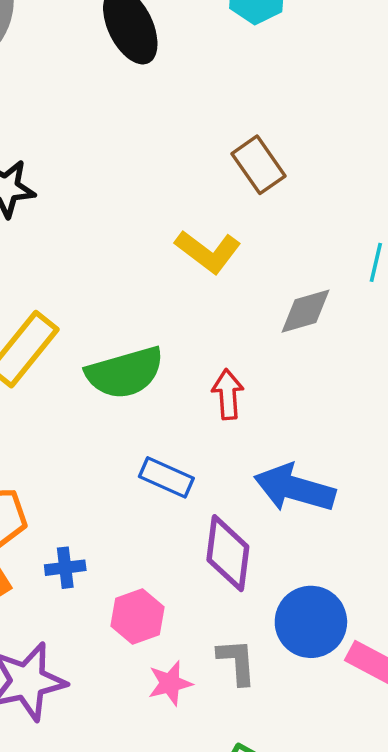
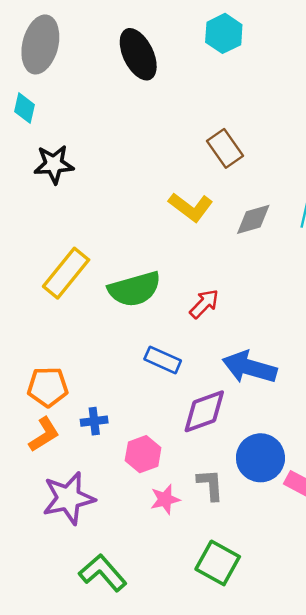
gray diamond: (305, 311) -> (253, 219), moved
red arrow: (228, 394) -> (204, 304), turned 48
purple diamond: (228, 553) -> (204, 411), turned 63

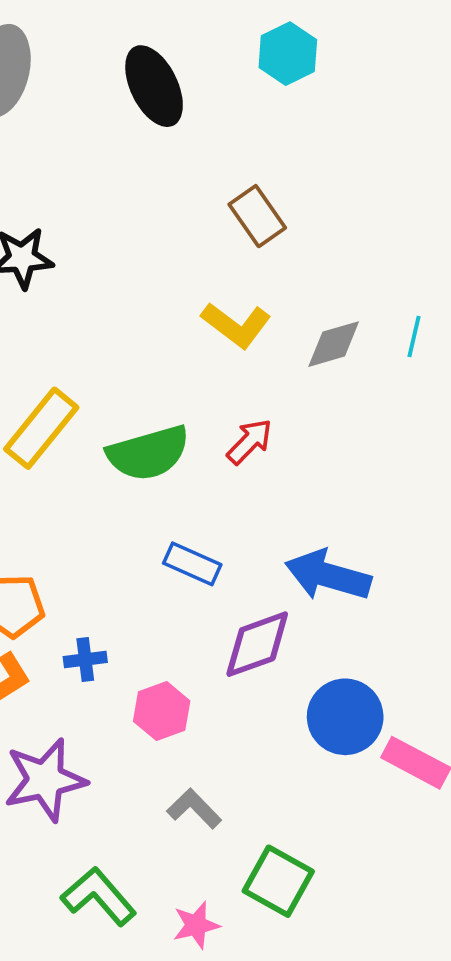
brown rectangle: (225, 148) -> (257, 216), moved
red arrow: (204, 304) -> (250, 442), moved
gray L-shape: (210, 485) -> (194, 809), moved, turned -40
pink star: (165, 499) -> (196, 925), moved

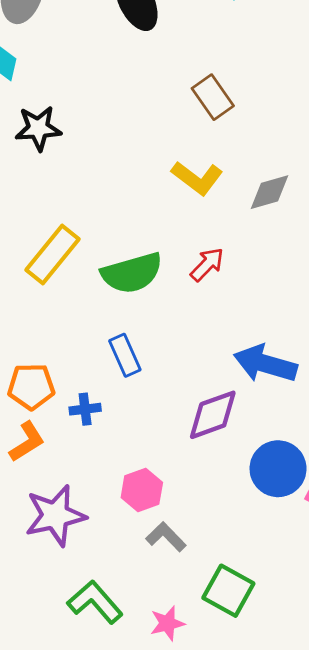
blue rectangle: (192, 564) -> (125, 355), moved, turned 42
blue cross: (85, 659) -> (85, 409), moved
pink hexagon: (162, 711) -> (142, 490), moved

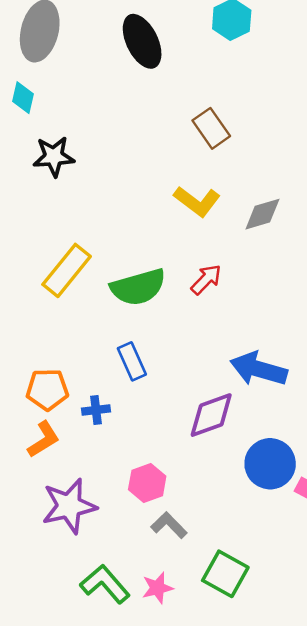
pink star: (167, 623) -> (157, 588), moved

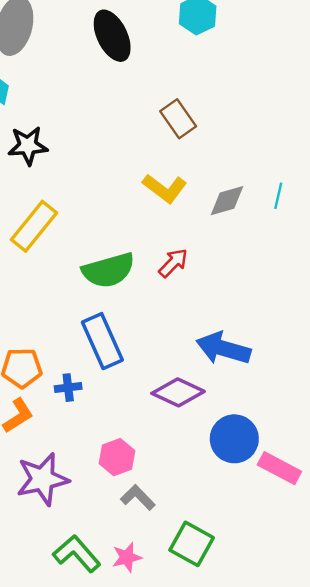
yellow rectangle: (67, 270) -> (34, 226), moved
blue rectangle: (132, 361) -> (102, 341), size x1.5
purple diamond: (211, 415) -> (178, 392), turned 45

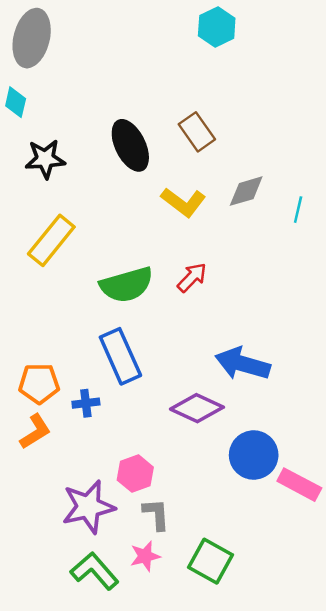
black ellipse: (112, 36) -> (130, 145), moved
gray diamond: (227, 201) -> (246, 191), moved
purple star: (43, 479) -> (88, 507), moved
gray L-shape: (138, 497) -> (156, 514), turned 40
pink star: (127, 557) -> (145, 556), moved

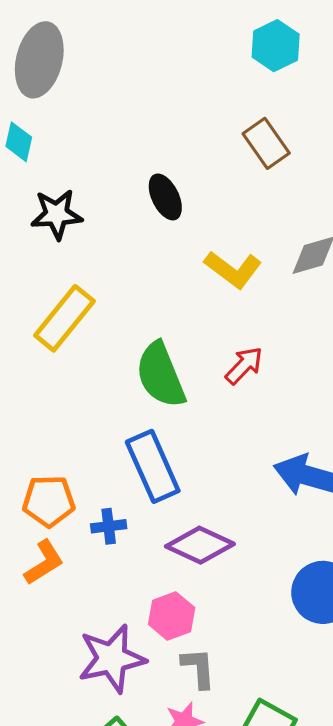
brown rectangle: (197, 132) -> (266, 143), moved
black ellipse: (130, 145) -> (165, 197), size x0.7
green semicircle: (127, 285) -> (161, 375), turned 84
purple diamond: (197, 408) -> (200, 545), moved

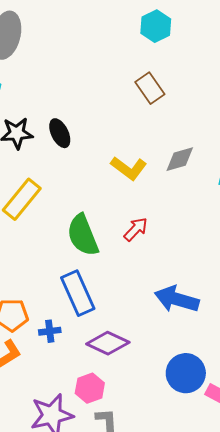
black ellipse: (165, 197) -> (60, 133), moved

